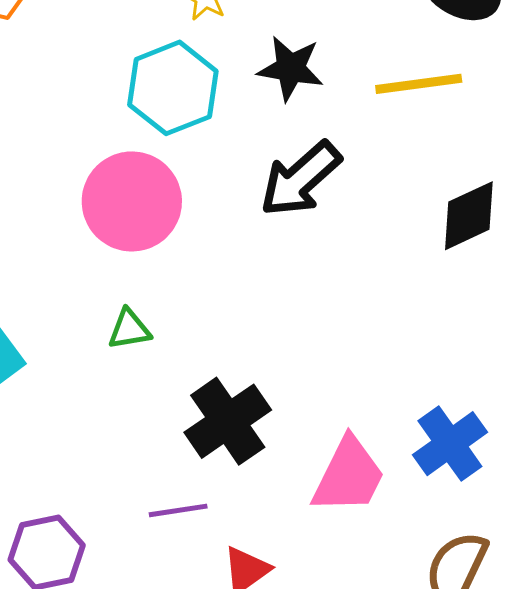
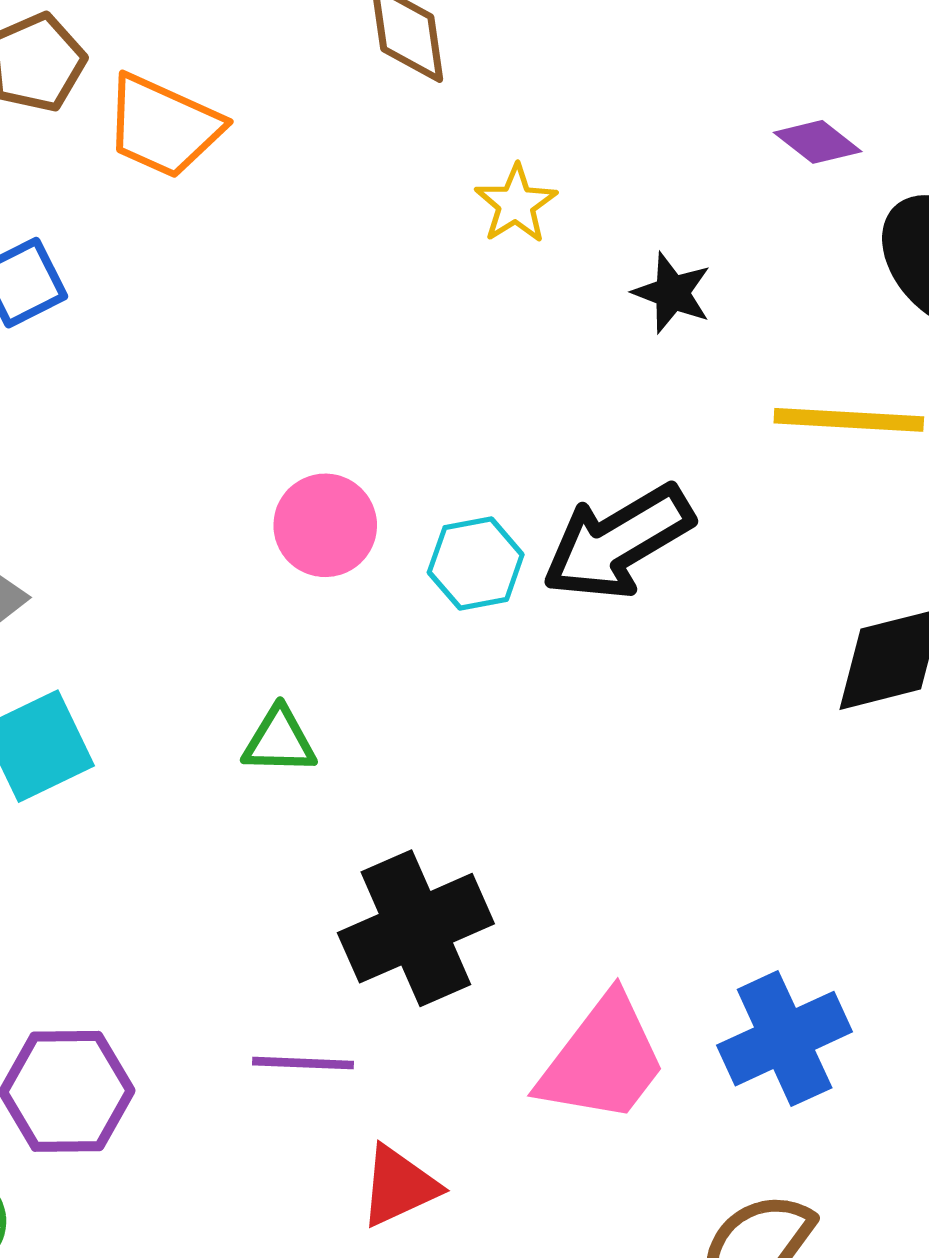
black star: (291, 68) -> (672, 293), moved, size x0.7
cyan hexagon: (173, 88) -> (476, 564), moved, size x0.6
pink circle: (132, 201) -> (325, 525), size x0.6

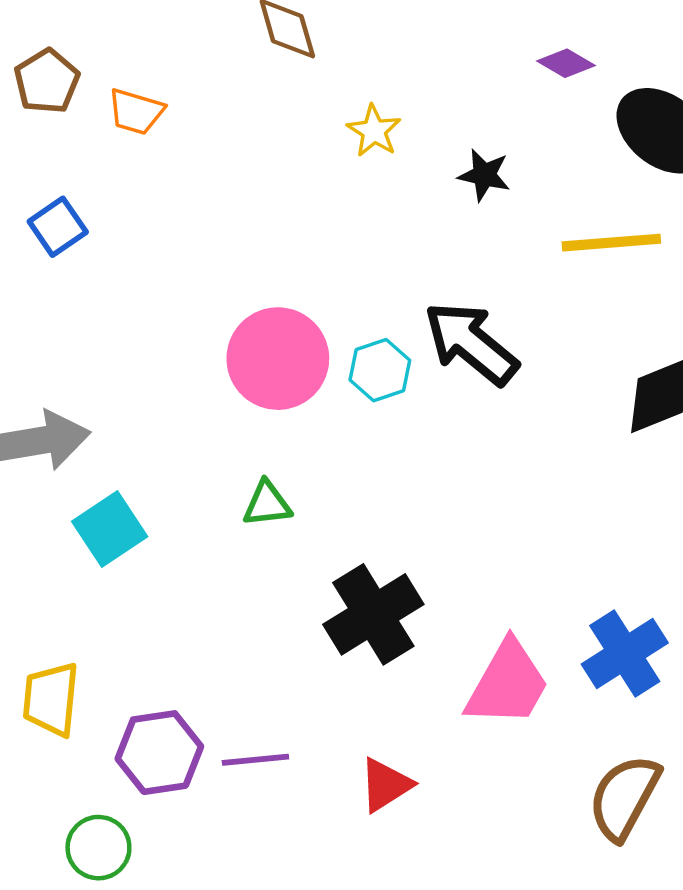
orange trapezoid: (163, 126) -> (136, 112), size x0.7
pink circle: (325, 525) -> (278, 359), size x1.5
black arrow: (618, 542) -> (471, 343), turned 78
purple line: (303, 1063) -> (255, 760), moved

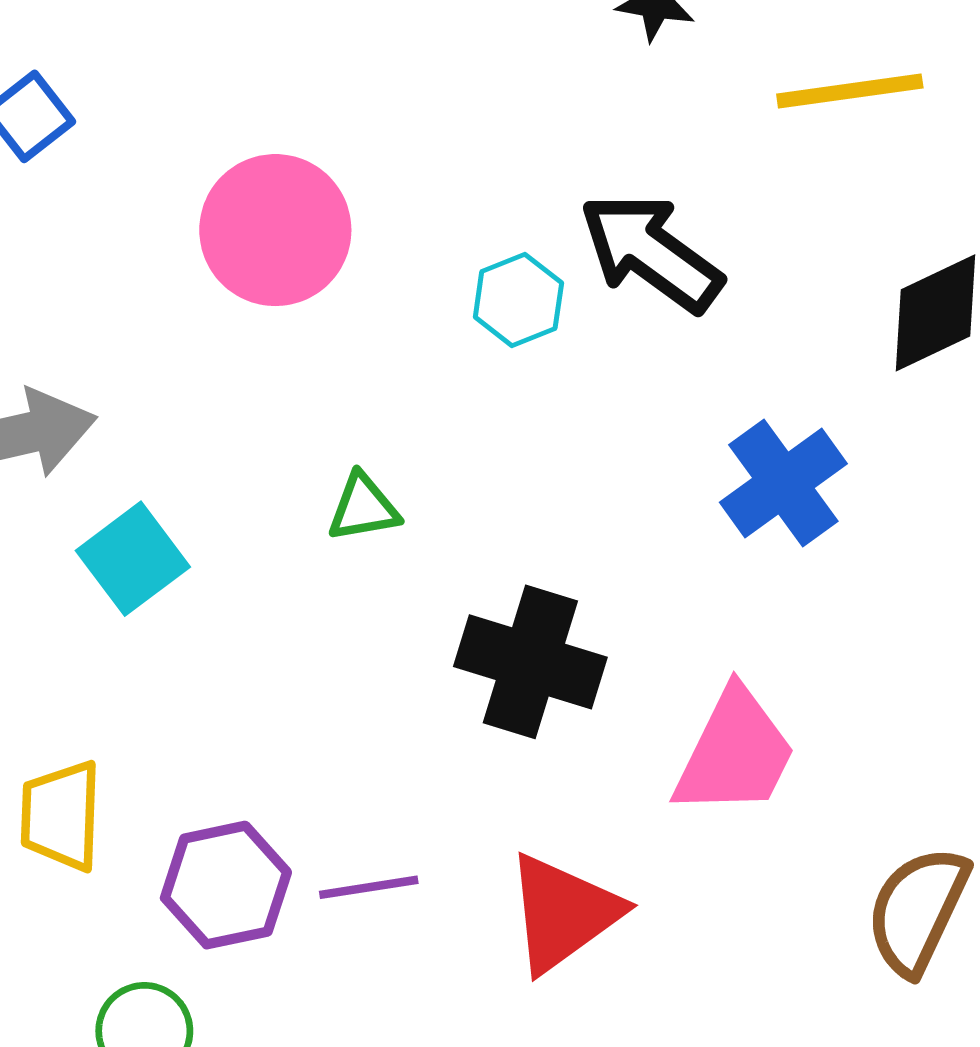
pink circle: (278, 359) -> (275, 230), moved
black cross: (373, 614) -> (530, 662), turned -38
blue cross: (625, 654) -> (783, 483), moved
red triangle: (385, 785) -> (563, 913), size x1.5

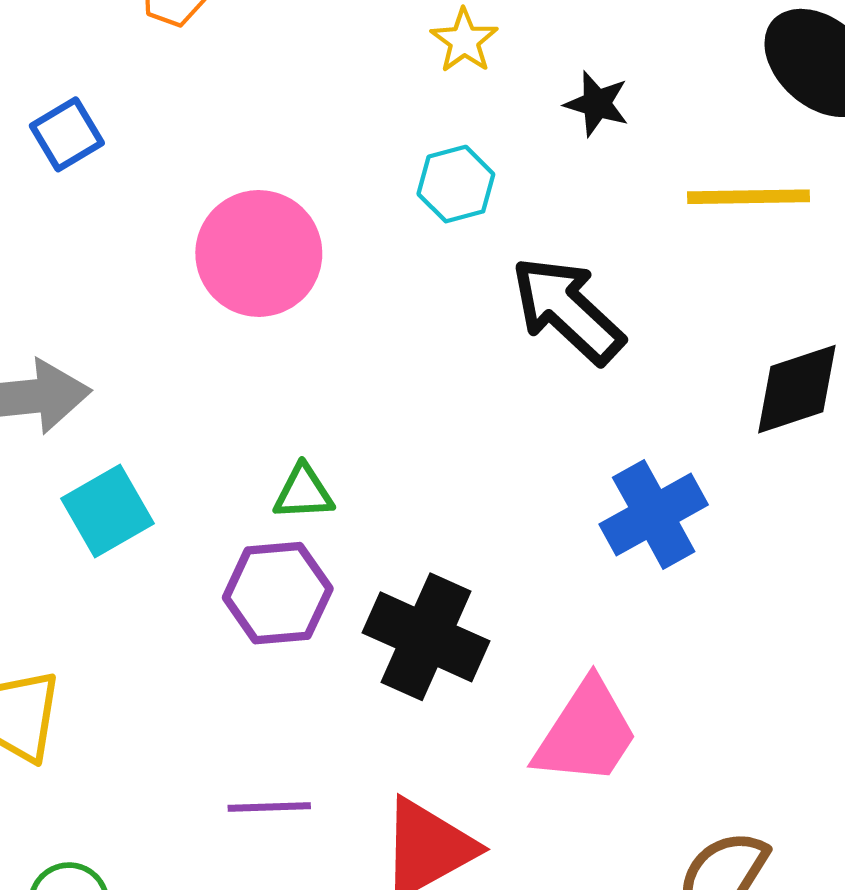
cyan hexagon: (518, 300) -> (456, 184), moved
purple hexagon: (226, 885) -> (278, 593), moved

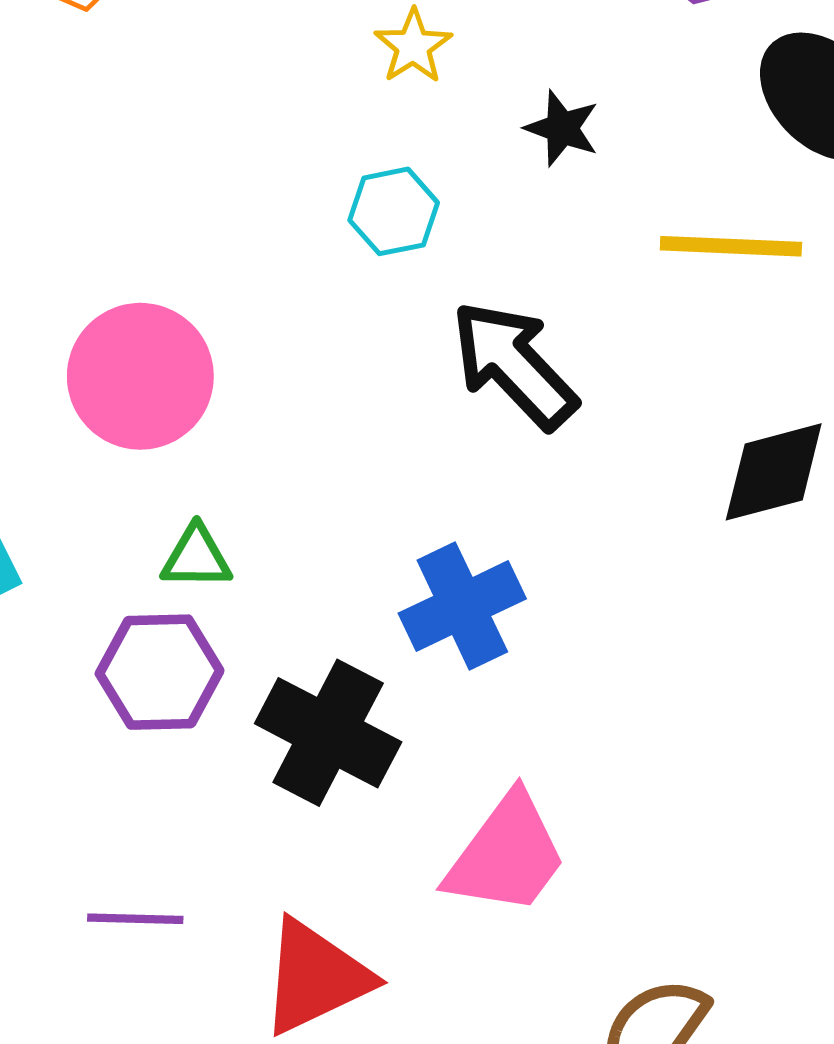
pink circle: (259, 253) -> (140, 376), moved
blue cross: (654, 515) -> (462, 606), moved

